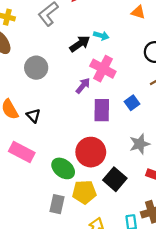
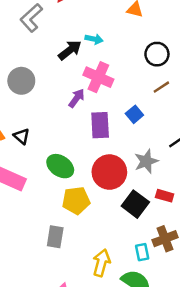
red circle: (91, 152) -> (109, 172), moved
green ellipse: (63, 168) -> (60, 166), moved
black square: (115, 179) -> (135, 204), moved
yellow pentagon: (84, 192) -> (76, 200), moved

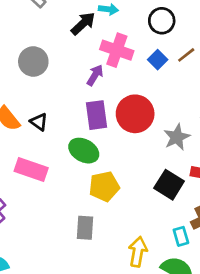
black circle: (157, 54) -> (162, 21), moved
blue square: (134, 114) -> (158, 60), moved
purple rectangle: (100, 125) -> (96, 115), moved
red circle: (109, 172) -> (135, 114), moved

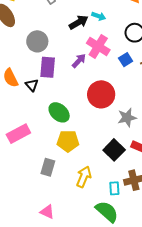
purple rectangle: (96, 115) -> (48, 67), moved
pink rectangle: (31, 169) -> (18, 134), moved, turned -60
yellow arrow: (138, 252) -> (84, 177), moved

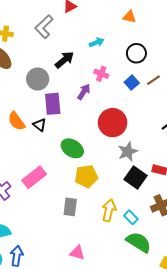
cyan arrow: (99, 16) -> (97, 42), turned -32
black arrow: (79, 22) -> (64, 60), moved
pink cross: (98, 46) -> (101, 74), size x0.6
gray star: (127, 118) -> (128, 152), moved
cyan rectangle: (114, 188) -> (131, 217), moved, turned -32

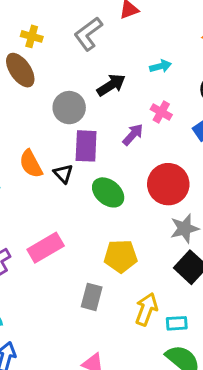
green ellipse: (72, 148) -> (108, 192), moved
cyan rectangle: (131, 217) -> (177, 323), turned -56

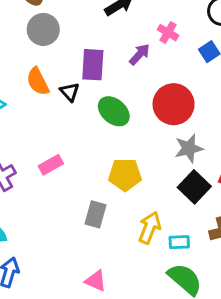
gray circle: (69, 108) -> (43, 29), moved
pink rectangle: (46, 248) -> (51, 165), size x0.7

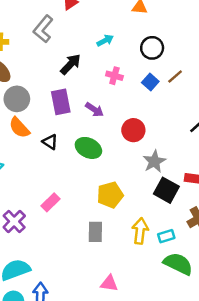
purple arrow: (139, 54) -> (94, 110), moved, turned 96
purple rectangle: (93, 65) -> (61, 102), moved
orange semicircle: (38, 82) -> (19, 128), moved
red circle: (174, 104) -> (133, 130), size x0.7

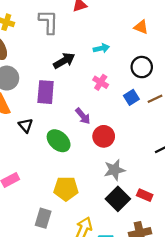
gray L-shape: (43, 29) -> (48, 22), turned 125
purple arrow: (94, 110) -> (83, 116), moved

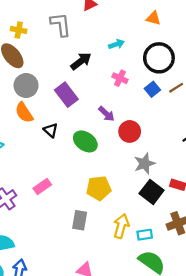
black circle: (142, 67) -> (159, 58), size x1.4
purple rectangle: (46, 92) -> (66, 95), turned -35

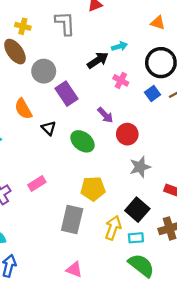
black arrow: (81, 61) -> (98, 60), moved
gray circle: (26, 86) -> (44, 71), moved
black square: (152, 192) -> (137, 210), moved
gray rectangle: (80, 220) -> (72, 220), size x1.4

